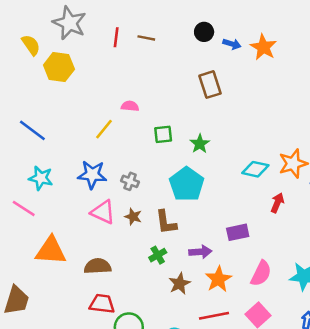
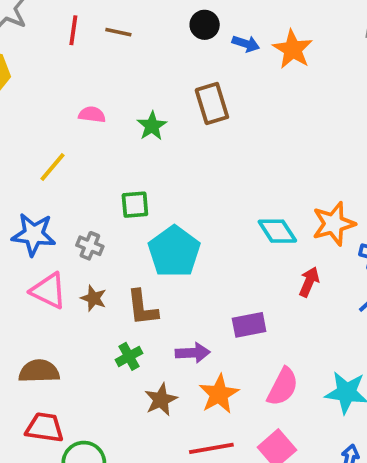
pink semicircle: (130, 106) -> (92, 115), moved
green square: (163, 134) -> (135, 205), moved
green star: (200, 144) -> (152, 126), moved
cyan diamond: (255, 169) -> (277, 231), turned 44

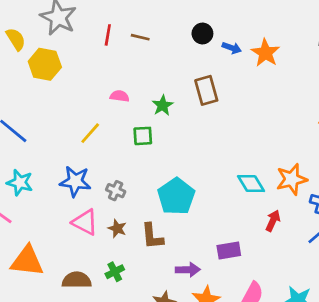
green square: (135, 205) -> (143, 136), moved
green cross: (129, 356) -> (115, 272), moved

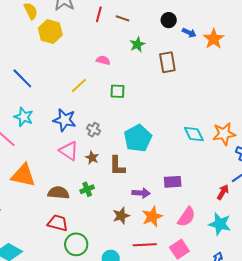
green star: (163, 105) -> (137, 44), moved
red arrow: (273, 221) -> (223, 192), moved

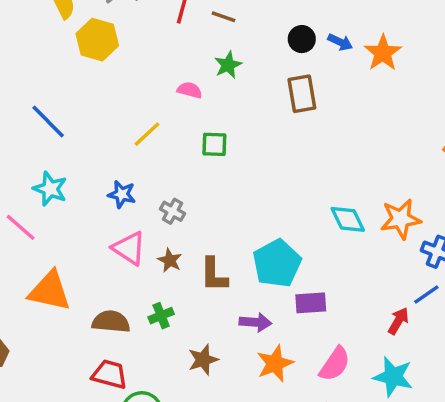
black circle: (169, 20) -> (302, 39), moved
green star: (137, 44) -> (228, 65), moved
blue star: (65, 120) -> (122, 194), size x0.7
cyan pentagon: (138, 138) -> (277, 263), moved
brown star: (121, 216) -> (203, 360), moved

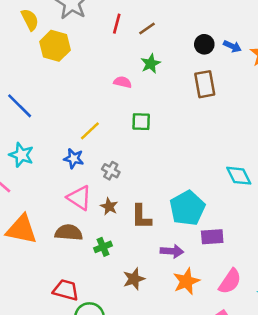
brown line: (223, 17) -> (147, 28), turned -54
yellow line: (147, 134) -> (90, 131), moved
brown semicircle: (111, 322) -> (69, 233), moved

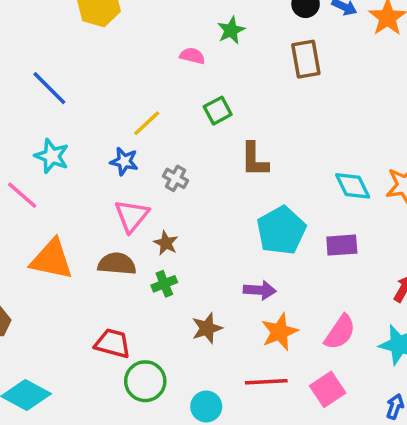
green square: (141, 122) -> (218, 111), turned -30
pink triangle: (79, 198) -> (132, 216), turned 36
brown star: (109, 206) -> (166, 243), moved
brown L-shape: (141, 217) -> (254, 160), moved
purple rectangle: (212, 237) -> (342, 245), moved

